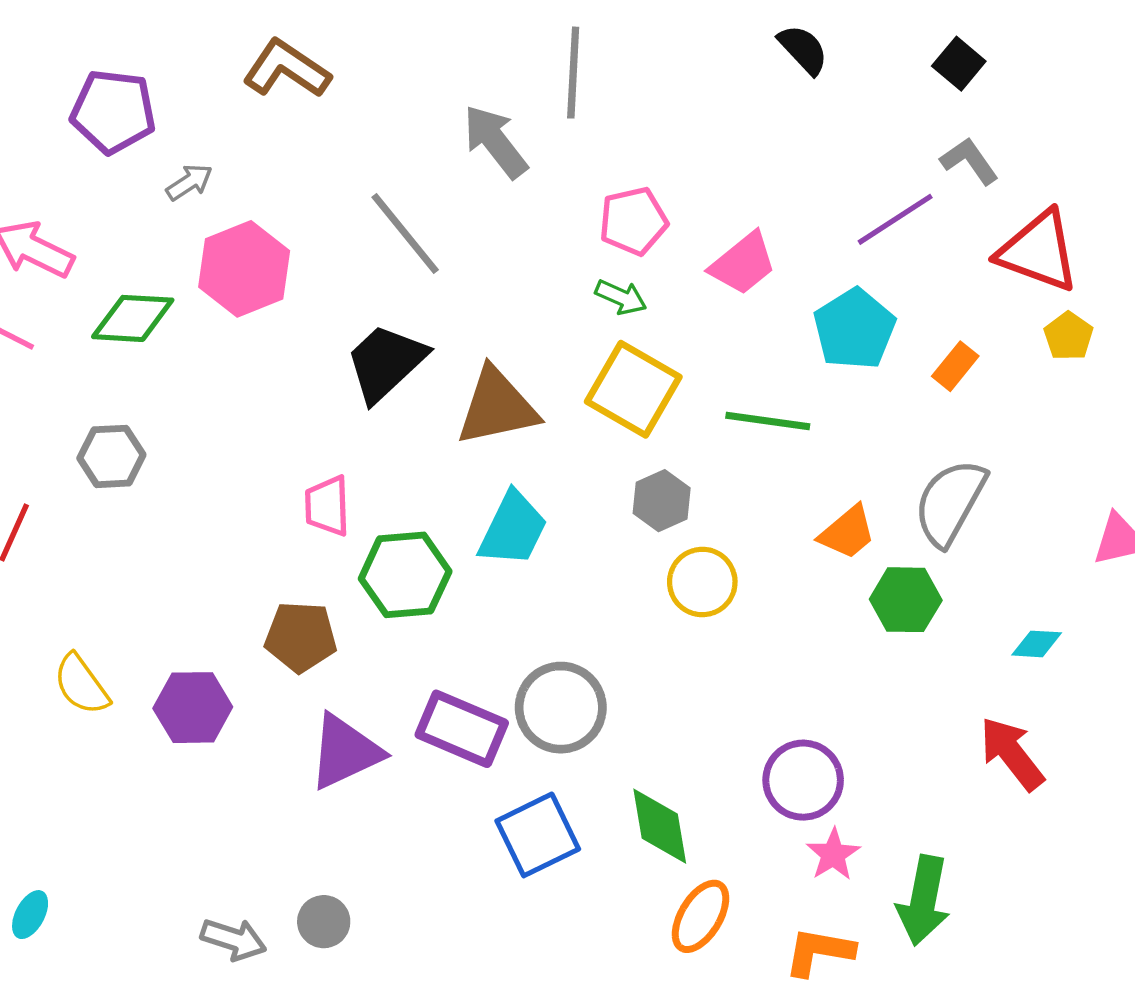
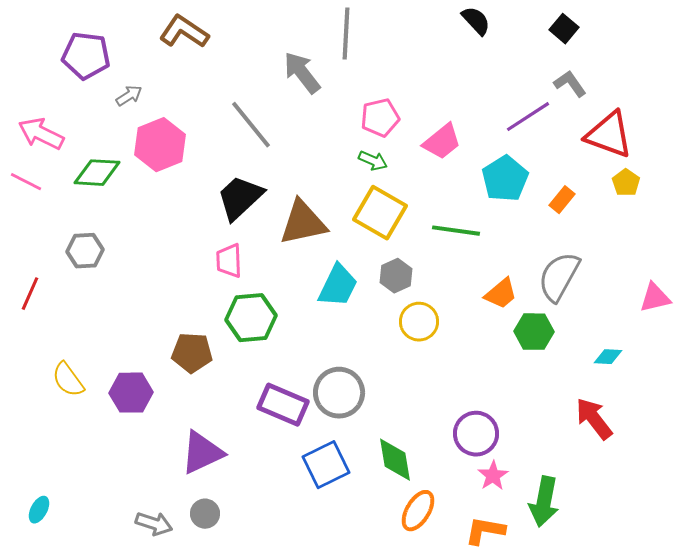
pink trapezoid: (327, 506) -> (229, 261), moved
cyan trapezoid: (513, 529) -> (338, 286), moved
purple triangle: (345, 752) -> (202, 453), moved

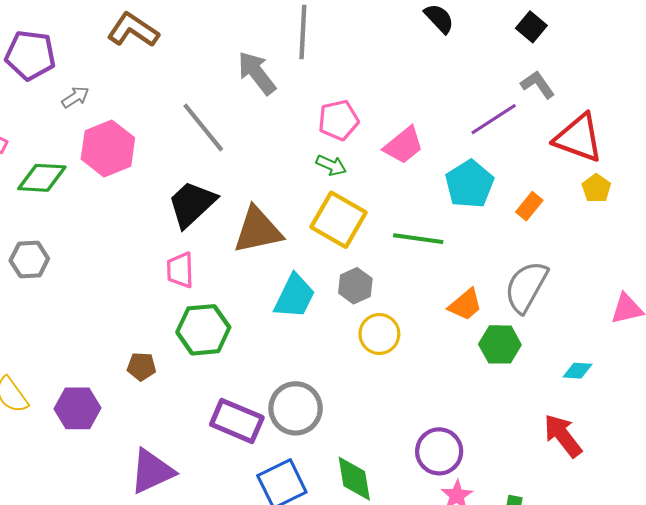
brown pentagon: (192, 353) -> (141, 366), size x0.7

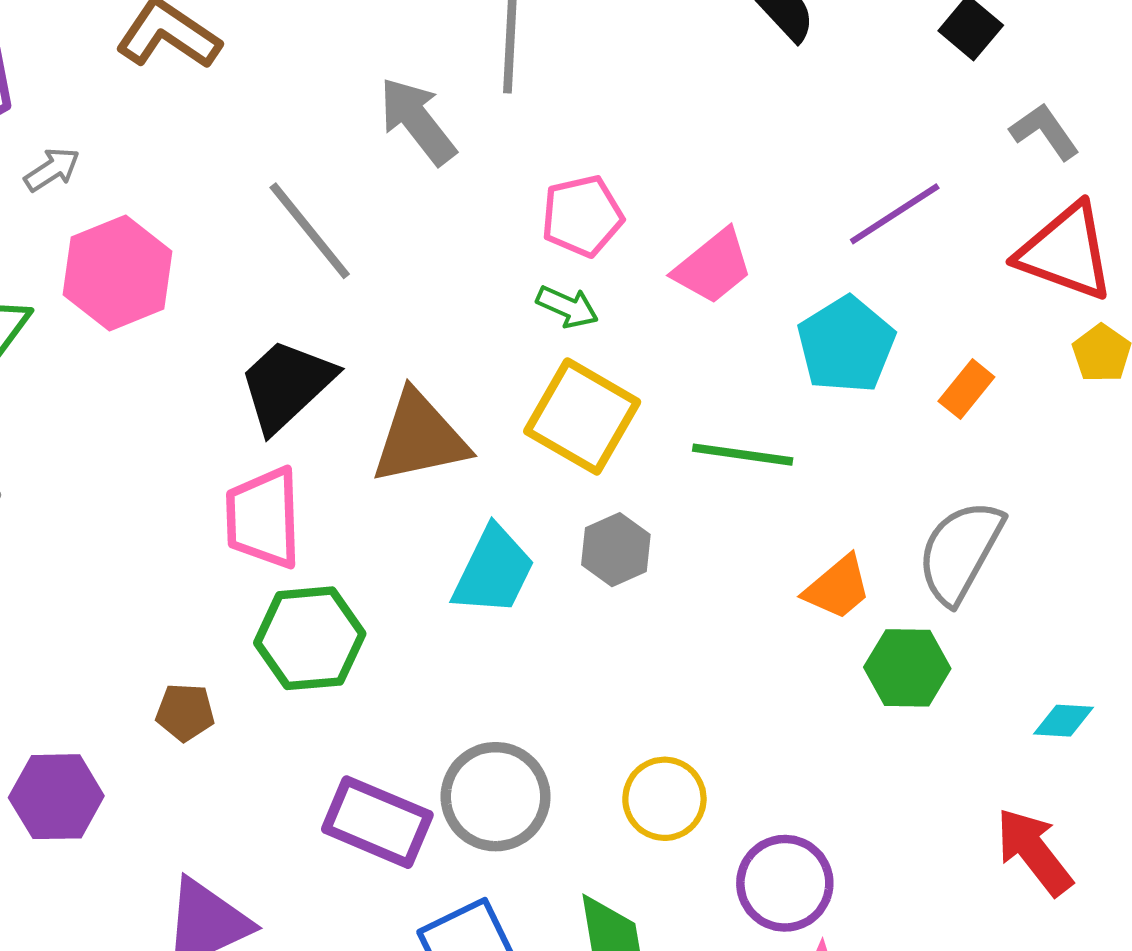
gray L-shape: (538, 85) -> (1045, 131), moved
pink trapezoid: (180, 270) -> (263, 518), size x1.4
yellow circle: (379, 334) -> (664, 799), moved

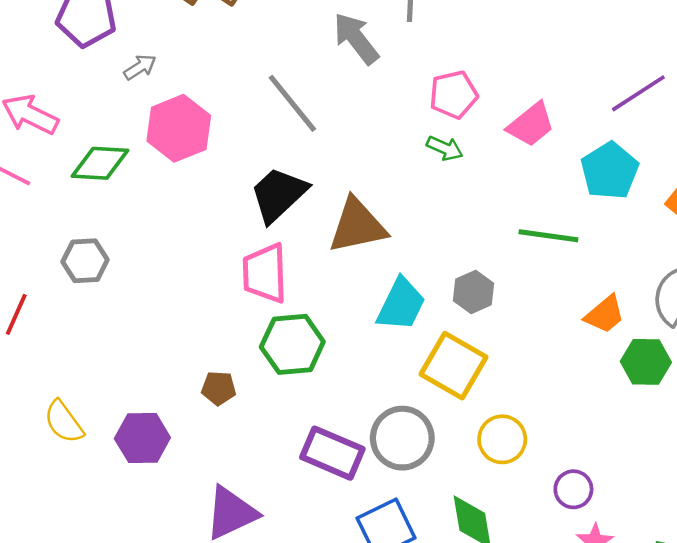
yellow square: (582, 417) -> (453, 366), moved
purple circle: (785, 883) -> (573, 489), size x0.7

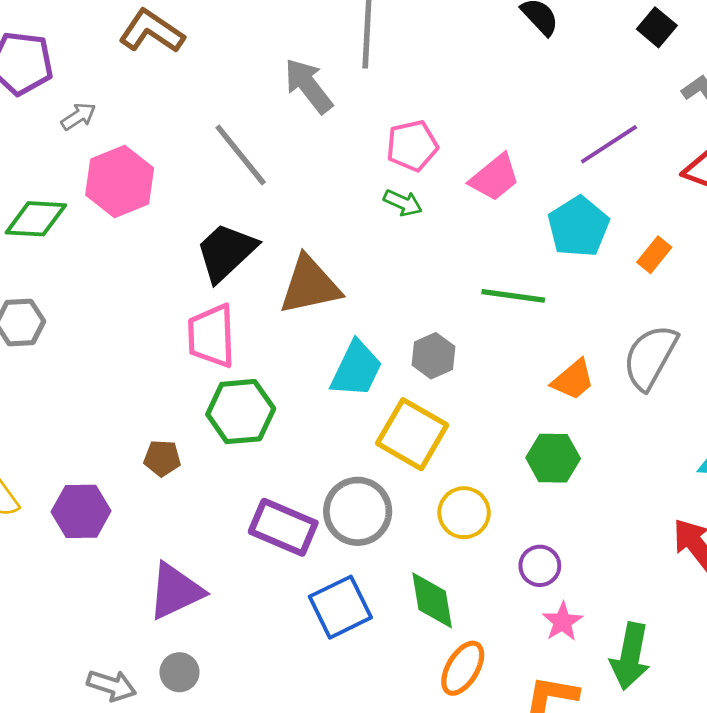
green hexagon: (646, 362) -> (553, 458), moved

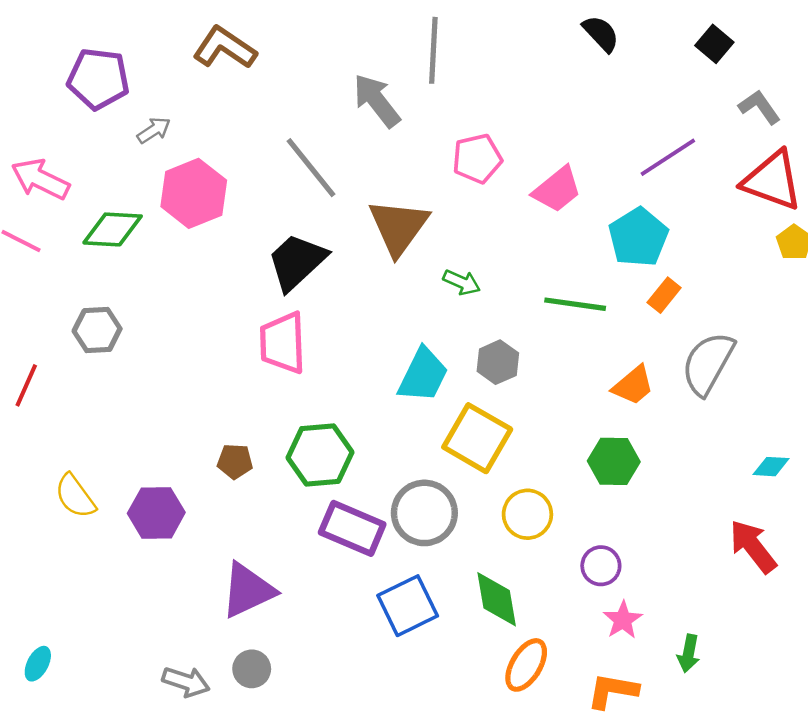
green arrow: (403, 203) -> (462, 282), moved
orange rectangle: (654, 255) -> (664, 295), moved
brown triangle: (310, 285) -> (399, 227), moved, turned -42
green hexagon: (241, 412) -> (320, 455), moved
green arrow: (630, 656) -> (689, 653), size x0.6

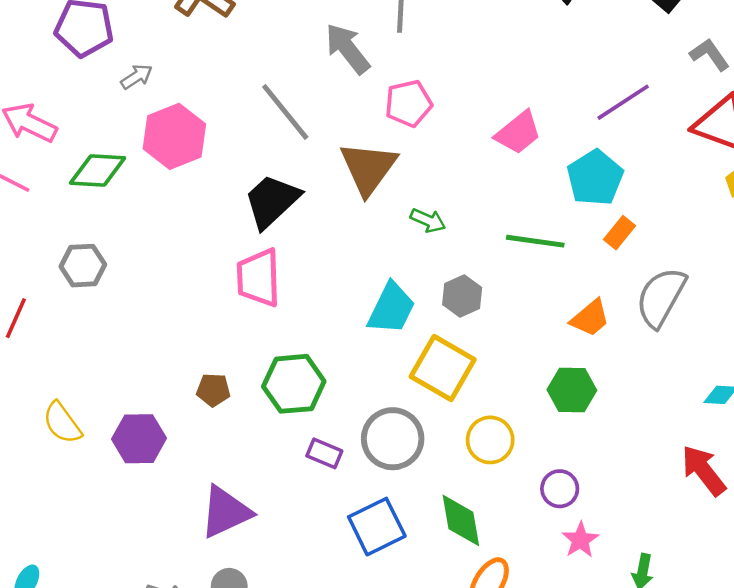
pink pentagon: (477, 159) -> (408, 103), moved
purple rectangle: (352, 528) -> (324, 453), size x0.6

